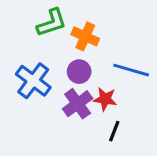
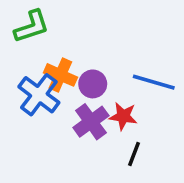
green L-shape: (52, 23) -> (32, 27), moved
orange cross: (85, 36) -> (60, 75), moved

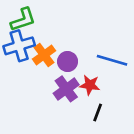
orange cross: (60, 75) -> (44, 55), turned 30
blue cross: (39, 95) -> (19, 46), moved, turned 36

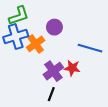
purple circle: (68, 61) -> (54, 27), moved
black line: (98, 113) -> (51, 94), moved

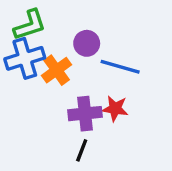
blue line: (90, 48) -> (120, 67), moved
purple cross: (53, 71) -> (85, 114), turned 30

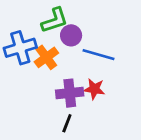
green L-shape: (30, 25) -> (55, 20), moved

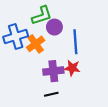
blue line: (99, 55) -> (75, 42), turned 70
black line: (67, 123) -> (51, 94), turned 56

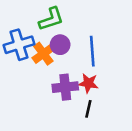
purple circle: (54, 27) -> (60, 45), moved
black line: (51, 94) -> (88, 109), moved, turned -64

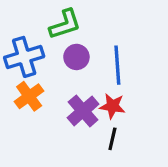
orange cross: (43, 54) -> (29, 96), moved
purple cross: (65, 87) -> (83, 111), turned -35

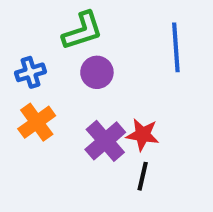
blue cross: (24, 57) -> (30, 72), size x0.6
blue line: (117, 65) -> (176, 47), moved

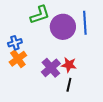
blue cross: (30, 72) -> (15, 43), moved
purple circle: (97, 72) -> (63, 27), moved, size x1.6

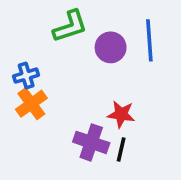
purple circle: (63, 27) -> (111, 47), size x0.7
purple cross: (51, 68) -> (91, 142), moved, turned -30

